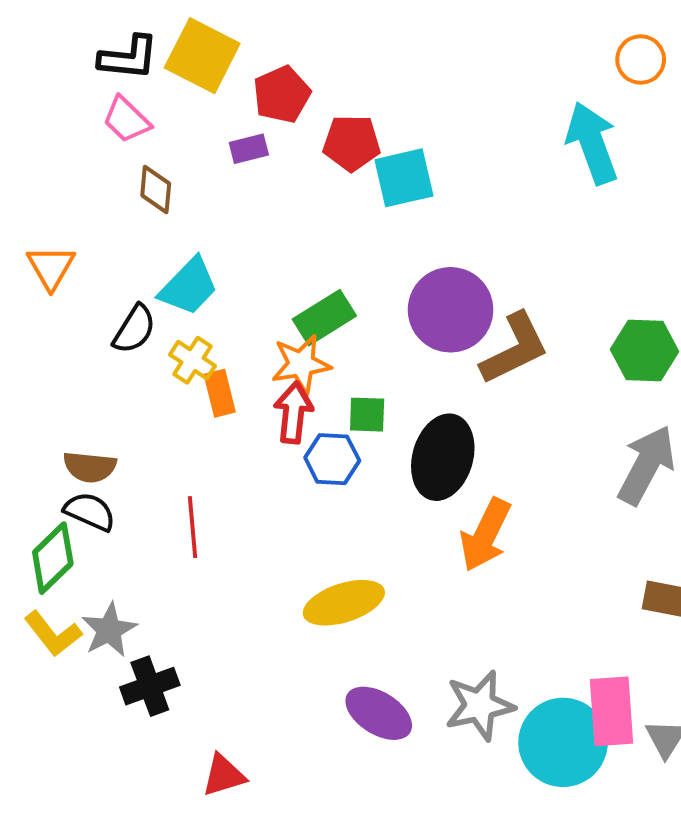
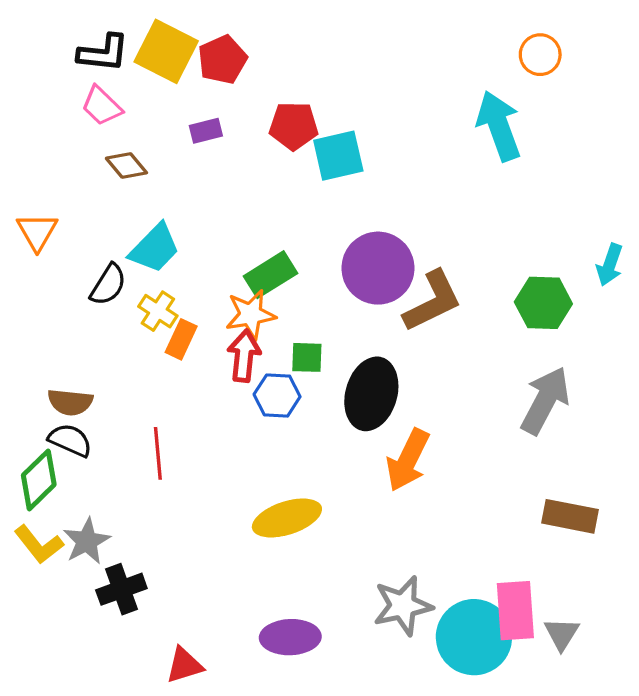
red pentagon: (282, 94) -> (222, 60), moved
brown diamond: (156, 189) -> (126, 165), turned -45
orange rectangle: (220, 393) -> (181, 339), turned 39
purple ellipse: (379, 713) -> (290, 637), moved, turned -34

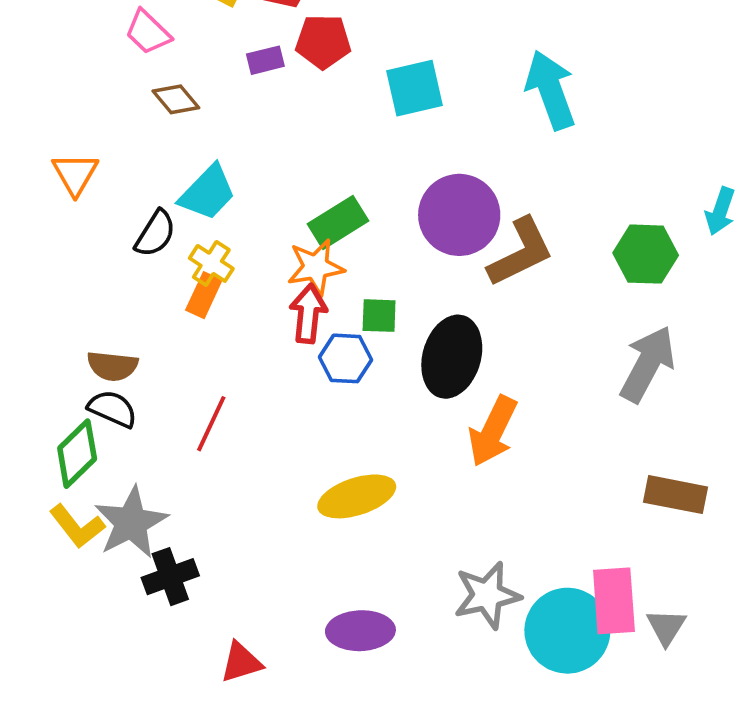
red pentagon: (294, 126) -> (323, 42), moved
cyan arrow: (499, 126) -> (551, 90), moved
orange rectangle: (181, 339) -> (204, 295), moved
red line: (158, 453) -> (211, 424), turned 30
gray star: (87, 541) -> (131, 523), size x1.4

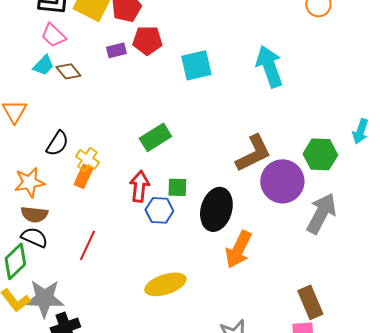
cyan trapezoid: (208, 193) -> (43, 65), moved, size x0.7
purple circle: (459, 215) -> (282, 181), moved
orange star: (316, 267) -> (29, 182), moved
brown rectangle: (675, 495) -> (310, 302), moved, turned 56
gray star: (131, 523) -> (44, 298), turned 30

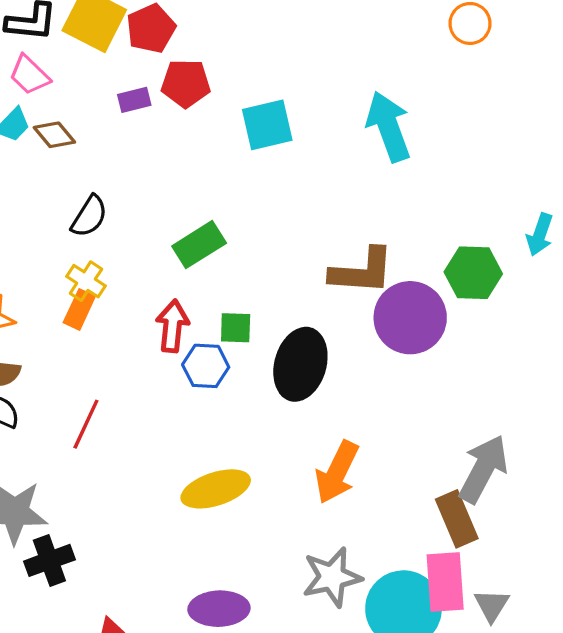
black semicircle: (57, 143) -> (89, 216), moved
brown L-shape: (253, 153) -> (362, 271), turned 30
gray arrow: (321, 213) -> (483, 469), moved
orange arrow: (238, 249) -> (337, 472), moved

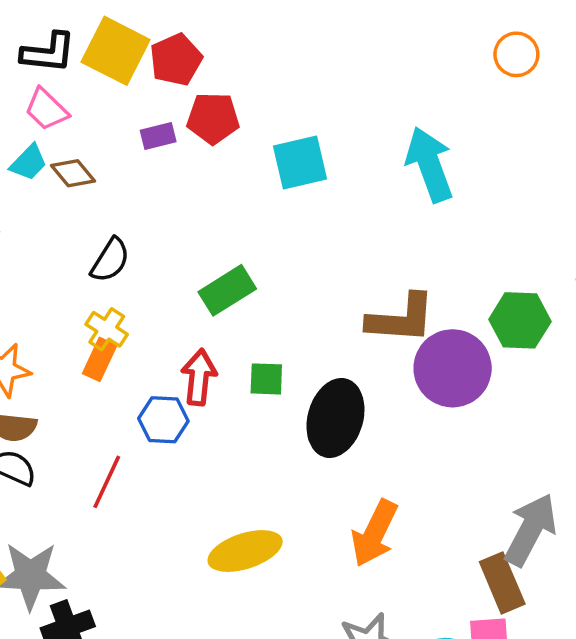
blue hexagon: (206, 366) -> (163, 420), moved

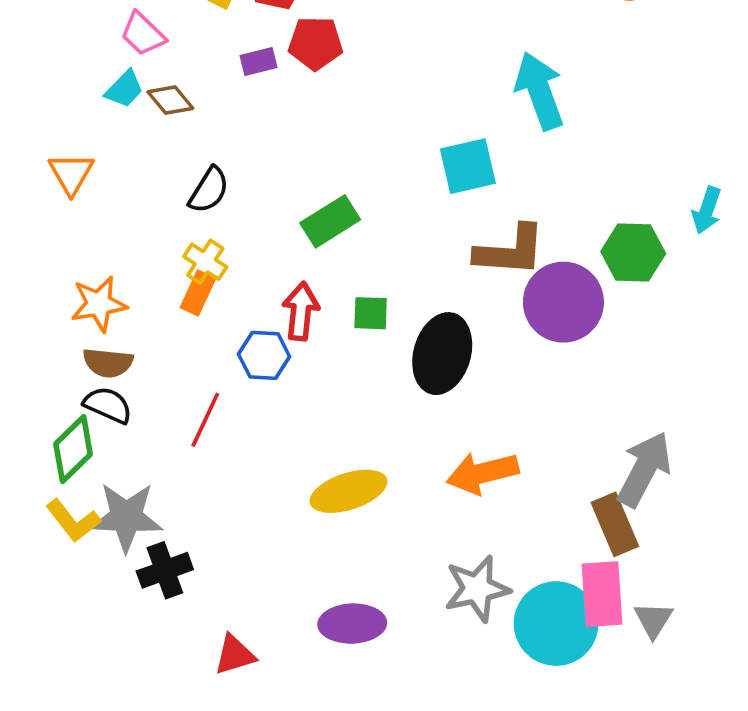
cyan square: (300, 163) -> (468, 166), moved
orange arrow: (375, 533) -> (483, 473), turned 50

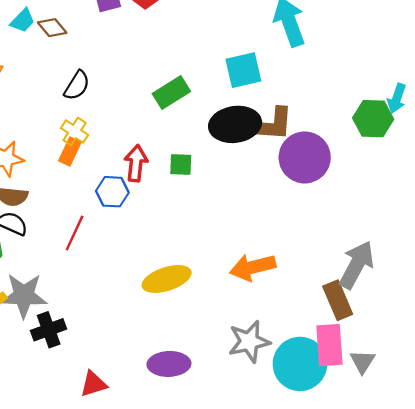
green rectangle: (330, 221) -> (171, 93), moved
green hexagon: (633, 253) -> (373, 119), moved
black ellipse: (442, 354) -> (235, 124), moved, turned 66

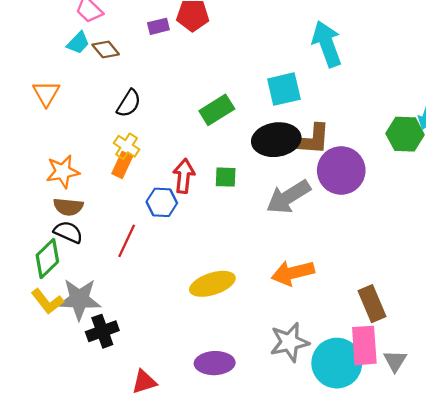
gray arrow: (357, 265) -> (288, 197), moved, turned -150

